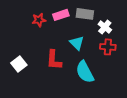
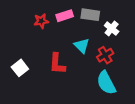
red cross: (108, 47) -> (105, 55), moved, turned -35
cyan semicircle: (85, 72) -> (106, 83), moved

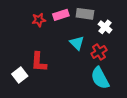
red L-shape: (57, 64) -> (39, 62), moved
white square: (20, 68) -> (20, 75), moved

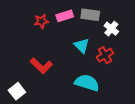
red L-shape: (39, 62) -> (41, 66), turned -50
white square: (20, 75) -> (17, 91), moved
cyan semicircle: (100, 78) -> (87, 83), moved, turned 135

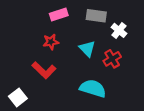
pink rectangle: (65, 16) -> (59, 15), moved
red star: (41, 21) -> (51, 42), moved

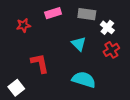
red star: (51, 42) -> (23, 25), moved
red cross: (112, 59) -> (111, 50), moved
red L-shape: (44, 70) -> (40, 63), turned -145

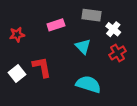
pink rectangle: (53, 13) -> (56, 25), moved
red star: (23, 25) -> (17, 35), moved
white square: (16, 88) -> (17, 73), moved

